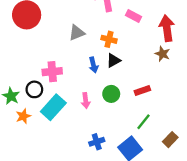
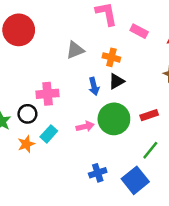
green circle: (111, 94) -> (114, 119), size x1.6
pink arrow: (86, 101) -> (85, 126), turned -96
cyan rectangle: (53, 107) -> (49, 134), size x0.6
orange star: (23, 116) -> (26, 144), moved

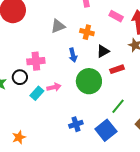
pink rectangle: (139, 31) -> (116, 16), moved
black triangle: (116, 81) -> (103, 51), moved
red rectangle: (149, 115) -> (117, 69), moved
pink arrow: (85, 126) -> (54, 87), moved
orange star: (26, 144) -> (19, 137), moved

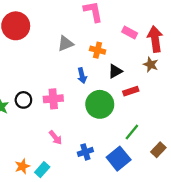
pink cross: (36, 61) -> (53, 99), moved
pink arrow: (54, 87) -> (56, 138), moved, turned 64
cyan rectangle: (37, 93) -> (42, 170), moved

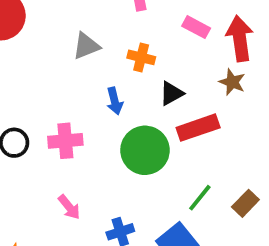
red rectangle: (131, 91) -> (198, 128), size x1.5
brown rectangle: (158, 150) -> (245, 203), moved

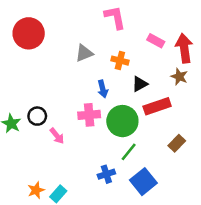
pink cross: (65, 141) -> (89, 115), moved
green line: (200, 198) -> (129, 152), moved
brown rectangle: (245, 203) -> (177, 143), moved
pink arrow: (69, 207) -> (57, 136), moved

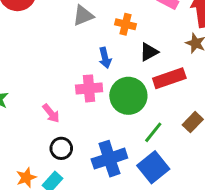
black circle: (37, 116) -> (61, 148), moved
green line: (129, 152) -> (153, 132), moved
blue cross: (106, 174) -> (109, 159), size x1.6

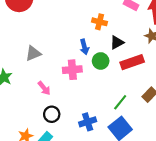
gray triangle: (83, 15) -> (33, 53), moved
green circle: (128, 96) -> (101, 61), moved, size x0.6
blue cross: (109, 159) -> (88, 122), size x0.7

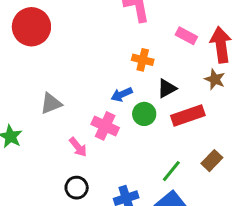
blue arrow: (84, 47) -> (122, 94), turned 80
pink cross: (72, 70) -> (105, 126), turned 30
pink arrow: (44, 88) -> (78, 147), moved

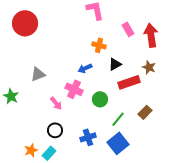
pink rectangle: (186, 36) -> (128, 29), turned 32
brown star: (215, 79) -> (149, 67), moved
green circle: (144, 114) -> (100, 99), moved

